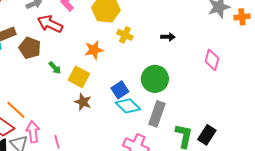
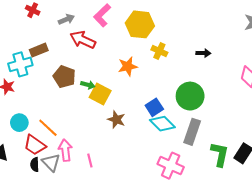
brown pentagon: (30, 48) -> (64, 77), moved
green arrow: (55, 68) -> (88, 85), turned -32
yellow square: (79, 77) -> (100, 94), moved

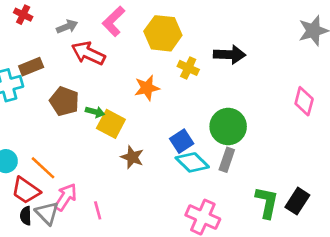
black arrow: (203, 53) -> (229, 55), moved, size x1.6
gray rectangle: (192, 132) -> (227, 160), moved, size x0.7
pink arrow: (65, 150) -> (66, 197), turned 40

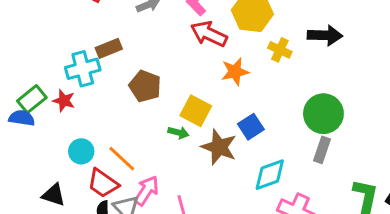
red arrow: (88, 53) -> (209, 34), moved
green arrow: (95, 112) -> (178, 133), moved
blue square: (182, 141) -> (251, 127), moved
brown star: (132, 157) -> (219, 147), size x1.4
cyan diamond: (192, 162) -> (270, 175), moved, turned -64

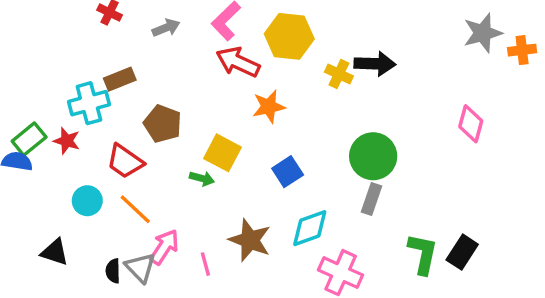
yellow cross: (280, 50) -> (339, 74), moved
brown star: (219, 147) -> (250, 240), moved
red trapezoid: (103, 183) -> (125, 161), moved

